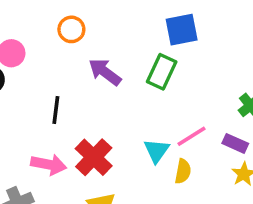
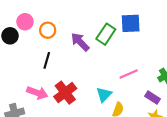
orange circle: (71, 29) -> (48, 30), moved
green rectangle: (162, 72) -> (106, 34), moved
pink line: (192, 136) -> (129, 74), moved

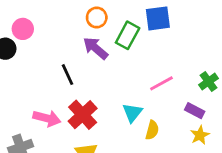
orange circle: (48, 30) -> (97, 18), moved
black line: (47, 60) -> (68, 75), moved, turned -35

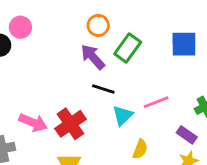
blue square: (158, 18) -> (184, 44), moved
black line: (68, 75) -> (103, 89), moved, turned -55
cyan triangle: (132, 113) -> (123, 115), moved

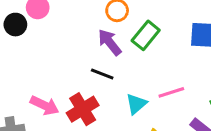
black line: (103, 89) -> (102, 74), moved

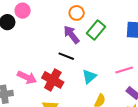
pink line: (171, 92) -> (124, 70), moved
red cross: (83, 109) -> (53, 80), turned -30

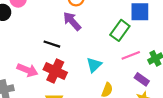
green rectangle: (96, 30) -> (120, 30), moved
black line: (66, 56) -> (52, 44), moved

